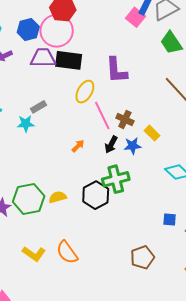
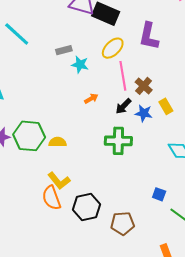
cyan star: (26, 124) -> (80, 65), moved
black hexagon: (96, 195) -> (87, 207), moved
yellow L-shape: (34, 254) -> (59, 181), moved

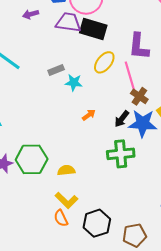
pink line: (123, 76) -> (130, 76), moved
blue star: (144, 113) -> (143, 123), size x1.6
yellow semicircle: (58, 142) -> (66, 170), moved
orange semicircle: (51, 198) -> (61, 218), size x0.7

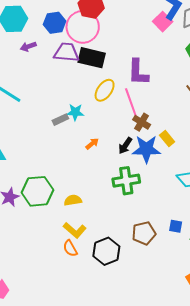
gray rectangle: (56, 70) -> (60, 120), moved
brown pentagon: (134, 235) -> (144, 233), moved

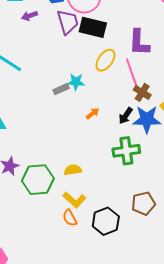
purple trapezoid: (66, 52) -> (68, 22), turned 68
green hexagon: (38, 191) -> (38, 180), moved

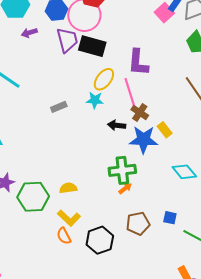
cyan star: (76, 82) -> (95, 100), moved
orange arrow: (93, 113) -> (125, 188), moved
black arrow: (126, 116) -> (117, 125), moved, turned 60

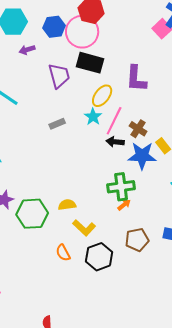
purple trapezoid: (67, 40) -> (59, 76), moved
pink line: (130, 92) -> (114, 121), moved, turned 44
cyan star: (95, 100) -> (93, 117), turned 30
yellow L-shape: (69, 218) -> (84, 228), moved

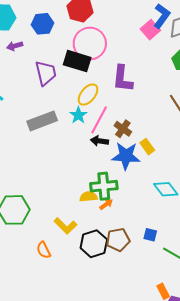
pink circle: (82, 32) -> (90, 44), moved
gray rectangle: (57, 124) -> (42, 121), size x1.8
yellow semicircle: (67, 205) -> (88, 197), moved
black hexagon: (99, 257) -> (94, 244), moved

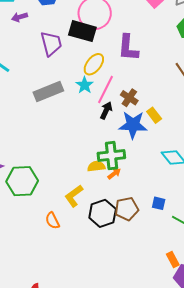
black arrow: (99, 141) -> (106, 110), turned 108
yellow L-shape: (65, 226) -> (74, 196), turned 100

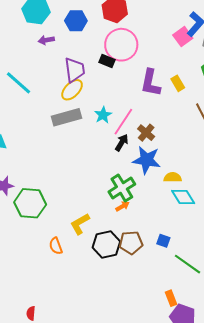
black rectangle: (82, 31) -> (107, 61), size x0.6
yellow ellipse: (94, 64) -> (72, 90), moved
yellow rectangle: (154, 115) -> (178, 83), moved
green cross: (111, 156) -> (122, 188), turned -32
yellow semicircle: (96, 166) -> (173, 177), moved

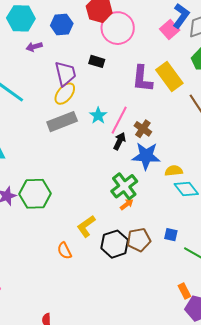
pink circle: (121, 45) -> (118, 28), moved
yellow rectangle: (178, 83) -> (169, 76), size x1.8
green hexagon: (30, 203) -> (35, 194), moved

